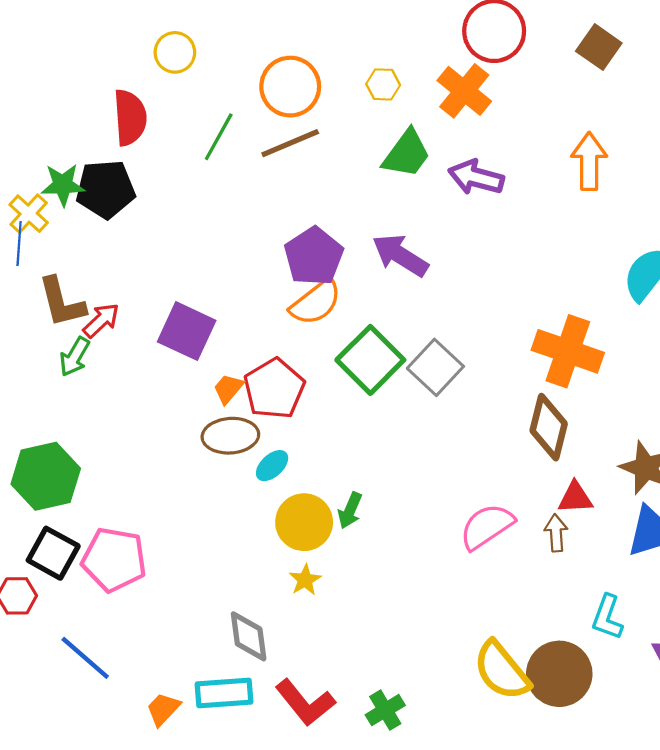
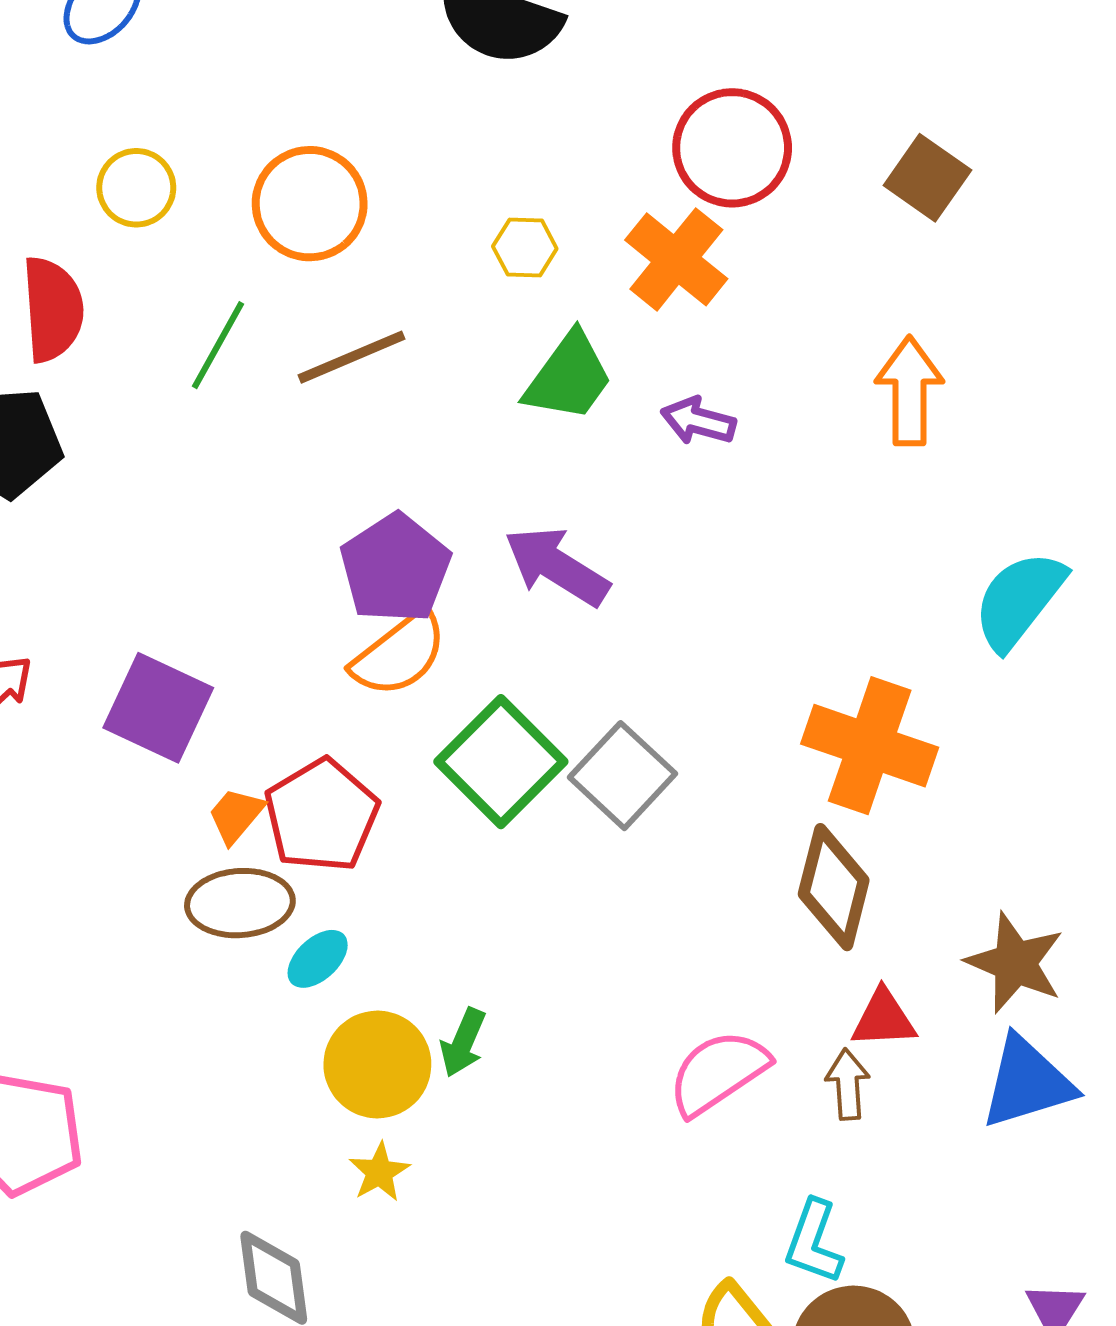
orange circle: (290, 87) -> (310, 204), moved
purple arrow: (476, 177) -> (698, 421), size x0.7
cyan L-shape: (607, 617) -> (814, 1242), moved

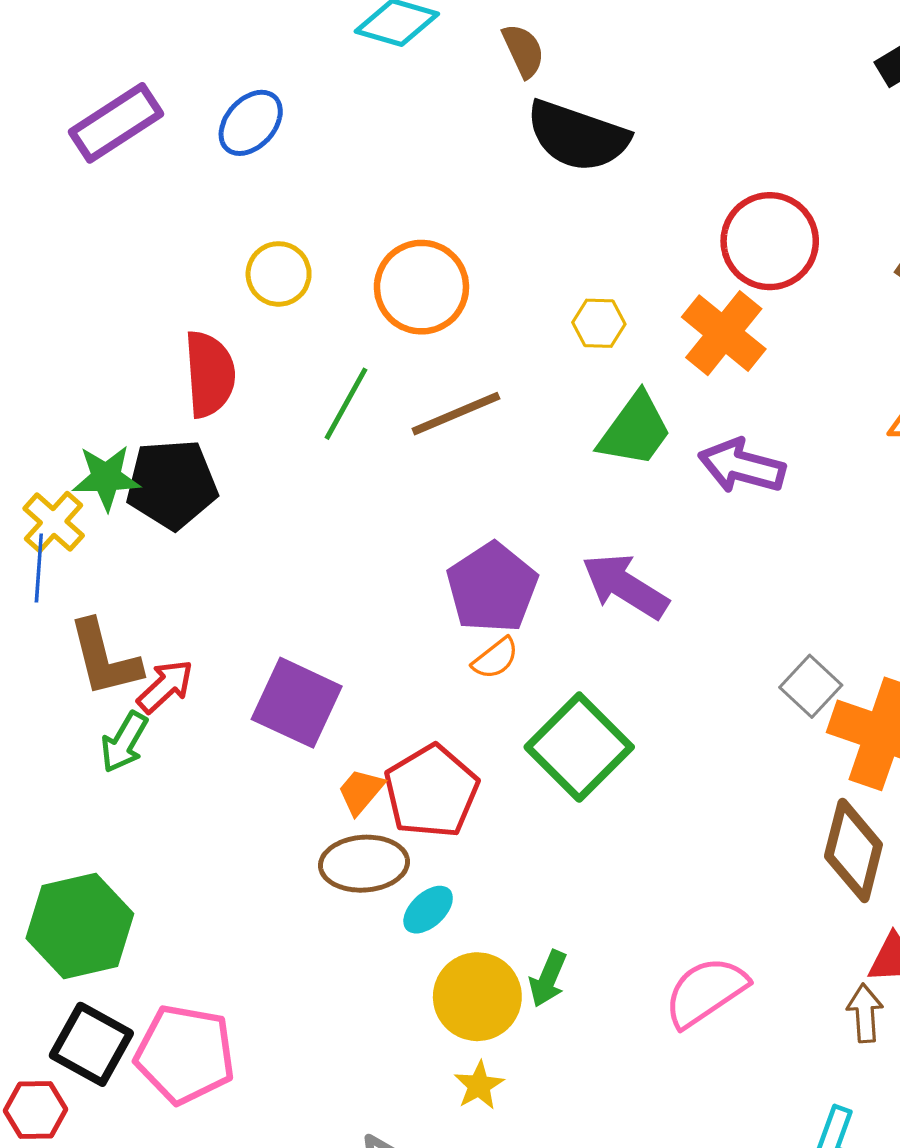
purple arrow: (698, 421) -> (742, 466), size x1.4
orange semicircle: (399, 654) -> (495, 658), size x0.6
gray square: (623, 776) -> (811, 686), moved, size x0.7
pink semicircle: (718, 1072) -> (706, 992), moved

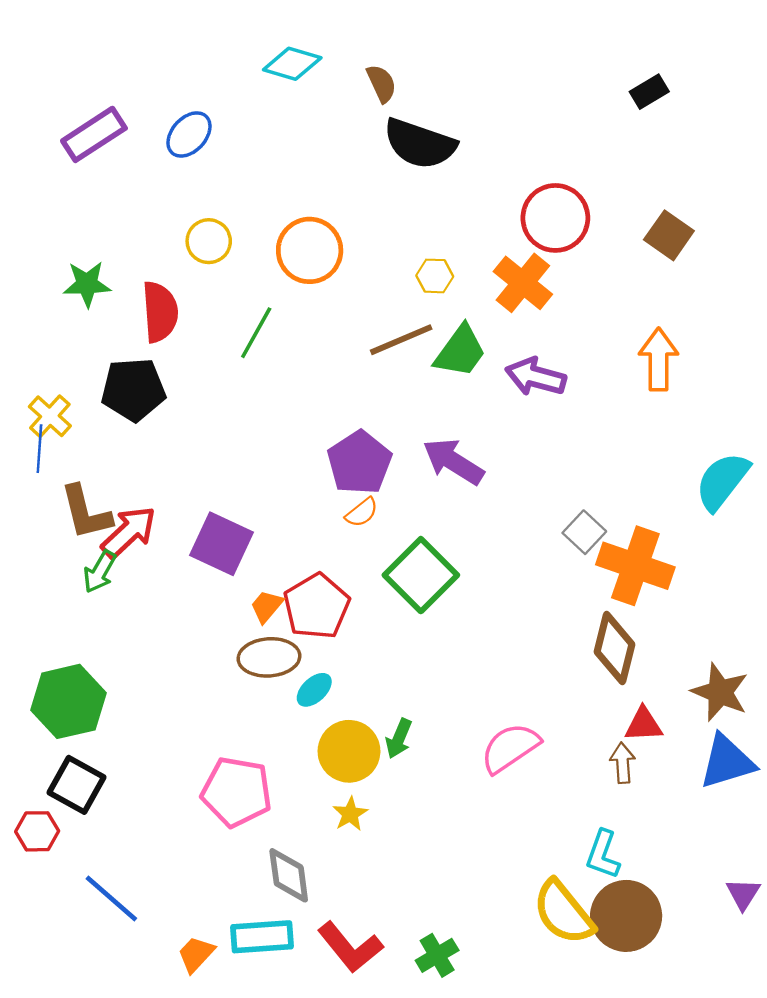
brown line: (456, 414) -> (401, 340), moved
green star: (106, 478) -> (87, 284), moved
red arrow: (165, 686) -> (129, 532), size x1.4
pink pentagon: (185, 1054) -> (237, 792), moved

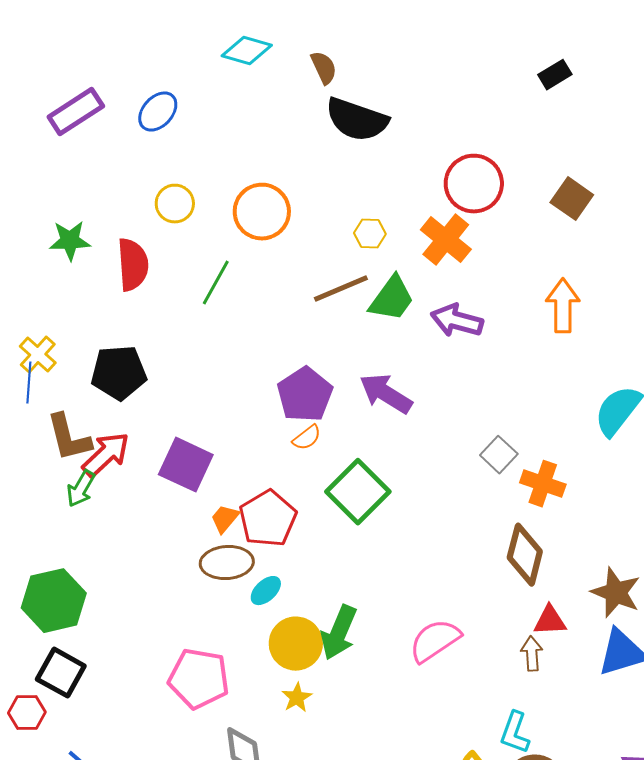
black pentagon: (133, 390) -> (119, 373), moved
orange cross: (635, 566) -> (543, 484), size x0.7
green arrow: (399, 739) -> (339, 633), size x1.6

